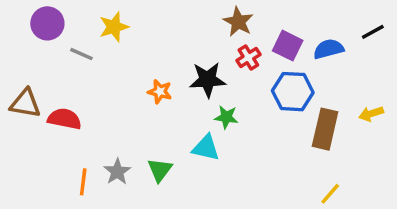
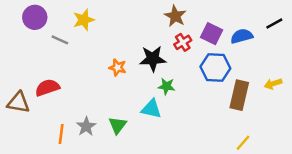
brown triangle: (25, 103) -> (18, 103), moved
red semicircle: (64, 119) -> (47, 88), turned -30

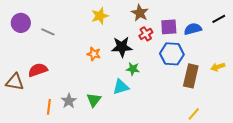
purple circle: (35, 17) -> (21, 23), moved
yellow star: (84, 20) -> (100, 16), moved
purple square: (212, 34) -> (169, 27), turned -30
cyan triangle: (151, 109) -> (121, 87), turned -30

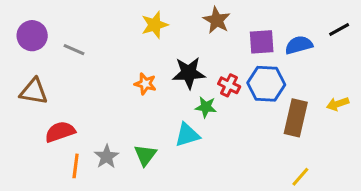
red cross: (146, 34) -> (229, 85), moved, turned -32
red semicircle: (38, 70) -> (60, 132), moved
brown triangle: (15, 82) -> (34, 91), moved

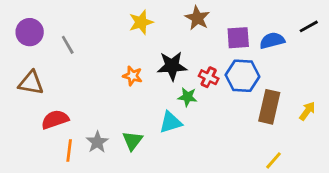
gray line: (74, 50) -> (68, 45), turned 36
yellow arrow: (338, 104) -> (307, 111), moved, turned 144

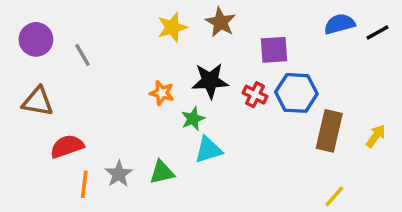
brown star: (197, 18) -> (221, 22), moved
purple square: (238, 38) -> (274, 50), moved
blue semicircle: (272, 41) -> (340, 24), moved
green star: (187, 97) -> (193, 119), moved, turned -30
green triangle: (133, 141) -> (162, 172), turned 40

